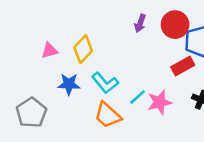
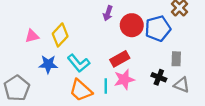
red circle: (175, 25) -> (132, 25), moved
red rectangle: (183, 66) -> (120, 59), moved
cyan line: (137, 97) -> (106, 86), moved, turned -48

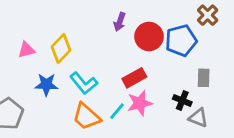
gray triangle: (182, 85) -> (198, 118), moved
cyan line: (106, 86) -> (117, 111), turned 40

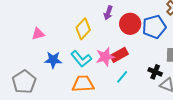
yellow diamond: (61, 48) -> (83, 29), moved
pink star: (140, 103) -> (105, 57), moved
cyan line: (117, 111) -> (122, 77), moved
orange trapezoid: (86, 116) -> (83, 84), turned 135

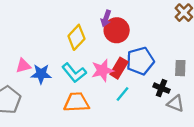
red circle: (130, 24) -> (117, 30), moved
blue pentagon: (154, 27) -> (140, 61), moved
pink triangle: (38, 34) -> (23, 66), moved
red rectangle: (119, 55) -> (119, 68), turned -30

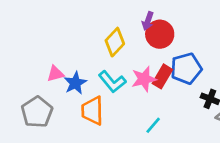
blue star: (41, 74) -> (75, 83), turned -30
cyan line: (122, 94) -> (153, 125), moved
orange trapezoid: (76, 102) -> (92, 111), moved, turned -88

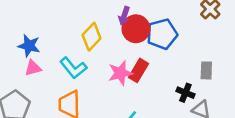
blue pentagon: (186, 68) -> (162, 34), moved
cyan L-shape: (112, 82) -> (73, 68), moved
blue star: (75, 83) -> (29, 46), moved, turned -30

